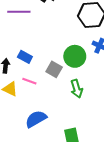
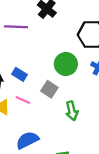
green circle: (75, 56) -> (66, 64), moved

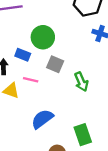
green circle: (66, 64) -> (43, 37), moved

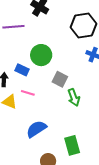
gray square: (55, 64) -> (60, 79), moved

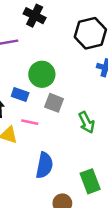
gray square: (60, 79) -> (54, 103), moved
blue semicircle: (36, 129) -> (44, 165), turned 140

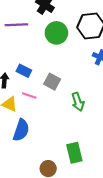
green circle: (42, 74) -> (56, 33), moved
blue semicircle: (44, 165) -> (21, 130), moved

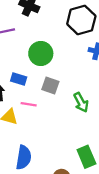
green circle: (56, 33) -> (41, 53), moved
blue semicircle: (21, 130) -> (24, 157), moved

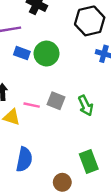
blue rectangle: (19, 79) -> (22, 53), moved
gray square: (50, 86) -> (56, 101), moved

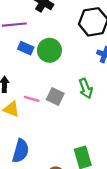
green arrow: (86, 106) -> (86, 88), moved

